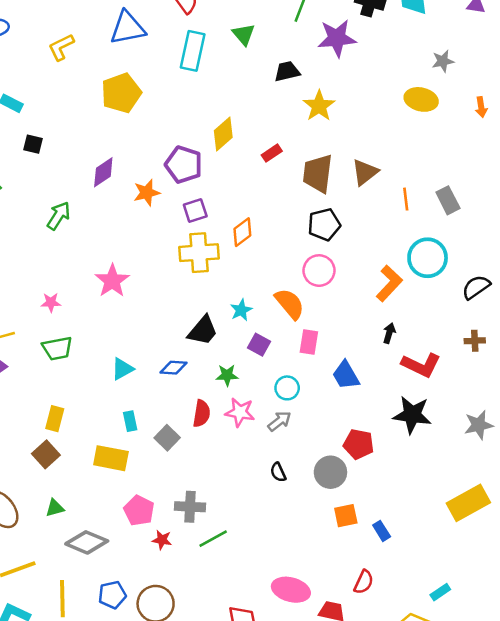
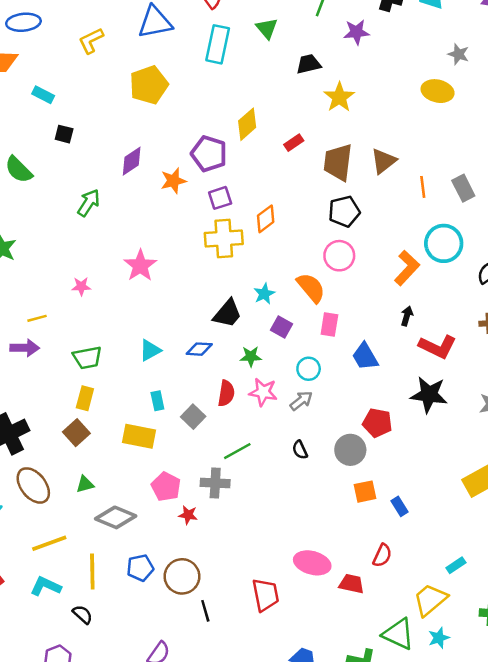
purple star: (337, 38) -> (356, 32), size x0.7
gray star: (443, 61) -> (458, 54), turned 30
green trapezoid: (57, 348) -> (87, 358), moved
green line: (213, 539) -> (237, 451), moved

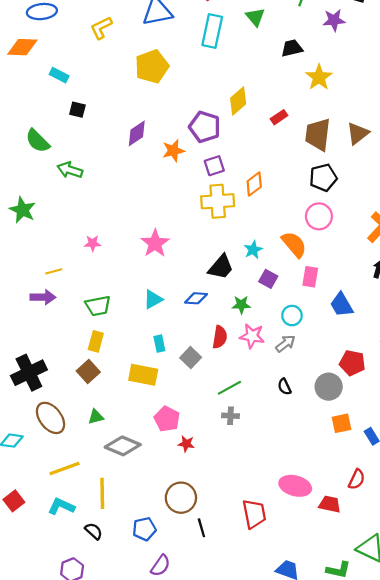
green arrow: (89, 203) -> (70, 170), moved, turned -105
pink star: (140, 266) -> (155, 243), moved
gray cross: (215, 483) -> (231, 416), moved, size x0.7
blue pentagon: (140, 568) -> (144, 529), moved

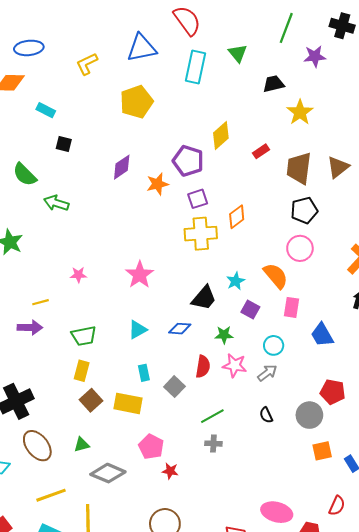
brown square: (88, 372) -> (91, 400), moved

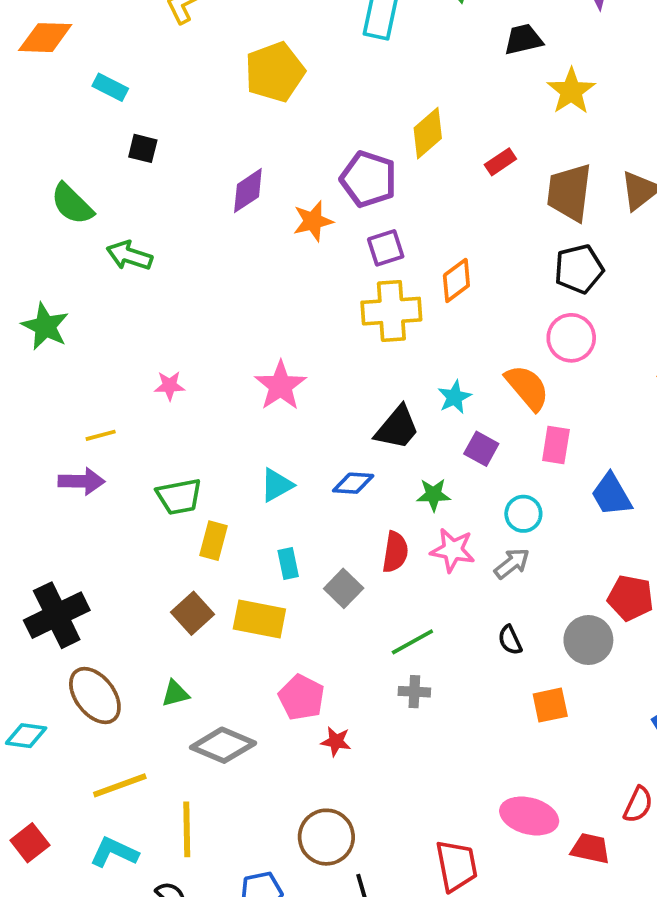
yellow rectangle: (82, 371) -> (214, 541), moved
orange square: (322, 451) -> (550, 705), moved

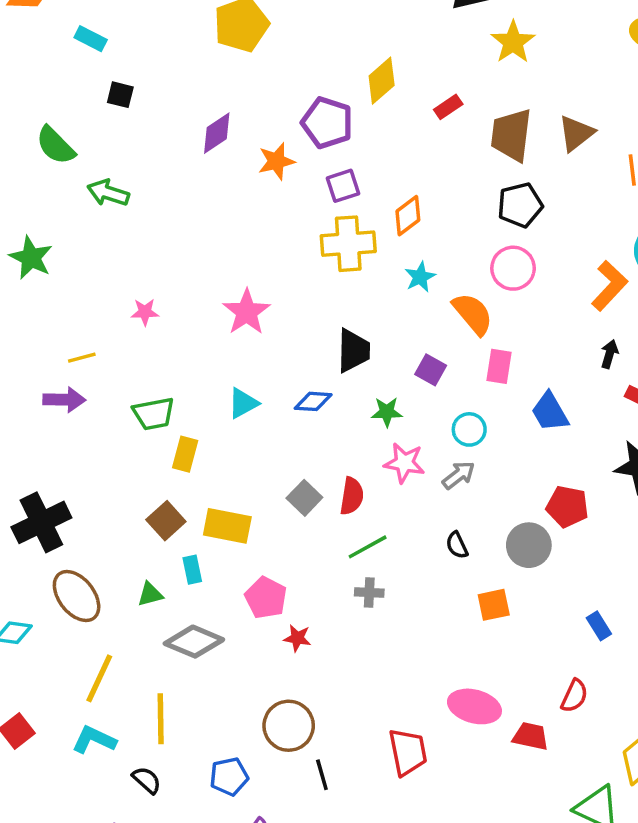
cyan star: (455, 397) -> (420, 277), moved
black trapezoid: (397, 428) -> (353, 351), turned -39
red semicircle: (395, 552) -> (352, 496), moved
cyan rectangle: (288, 564) -> (192, 570), moved
yellow line: (120, 785) -> (99, 678), turned -45

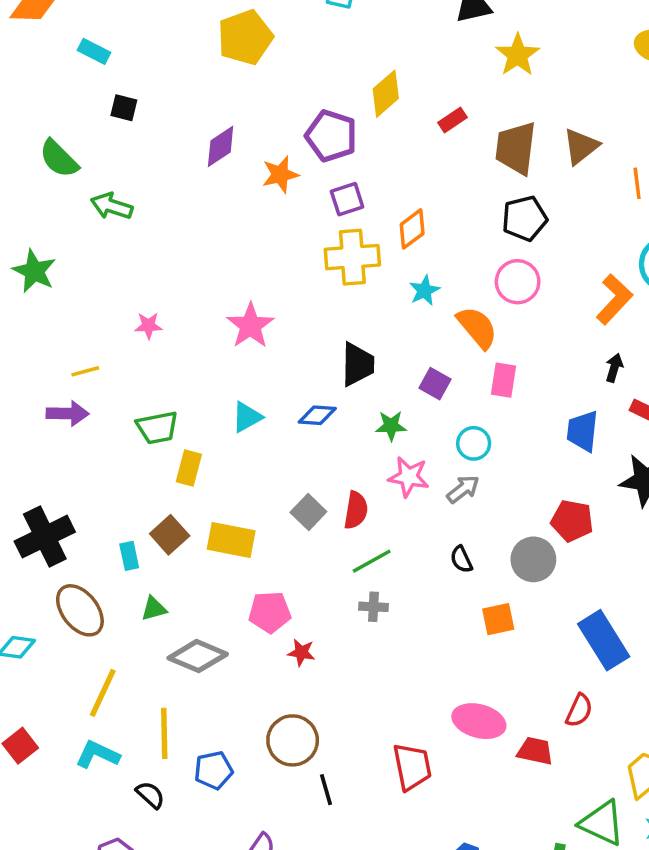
blue trapezoid: (550, 412) -> (583, 431), moved, turned 36
cyan rectangle: (192, 570) -> (129, 556), moved
pink pentagon: (266, 598) -> (270, 612), turned -30
blue rectangle: (599, 626) -> (604, 640), size x2.0
blue pentagon: (229, 777) -> (214, 770), moved

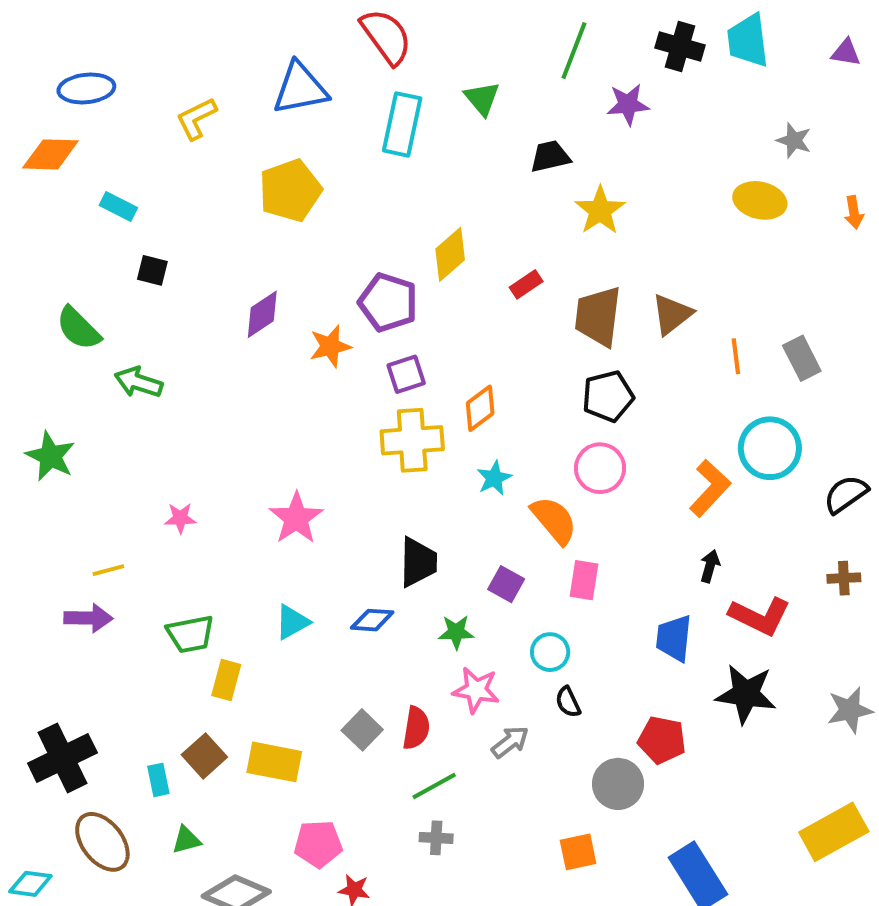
gray arrow: (463, 489) -> (510, 742), moved
black semicircle: (461, 559) -> (568, 702), moved

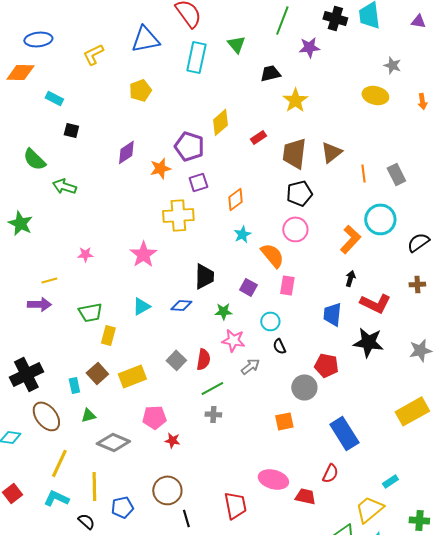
yellow pentagon: (290, 190) -> (140, 90), size x0.7
yellow cross: (412, 440) -> (178, 215), moved
yellow rectangle: (274, 762) -> (132, 376), turned -32

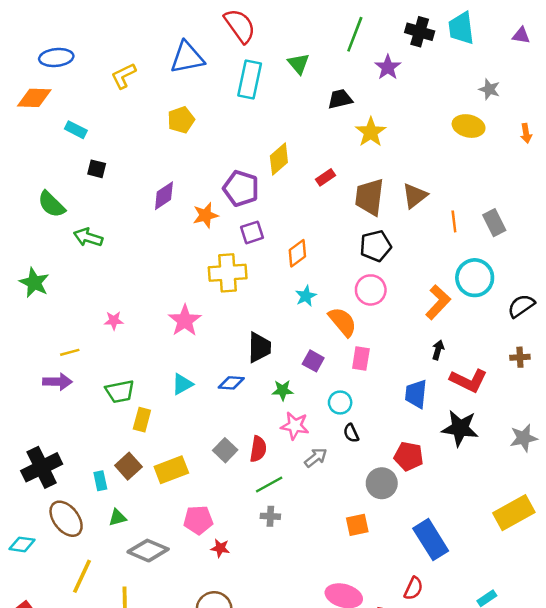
purple star: (309, 47) -> (388, 67), turned -30

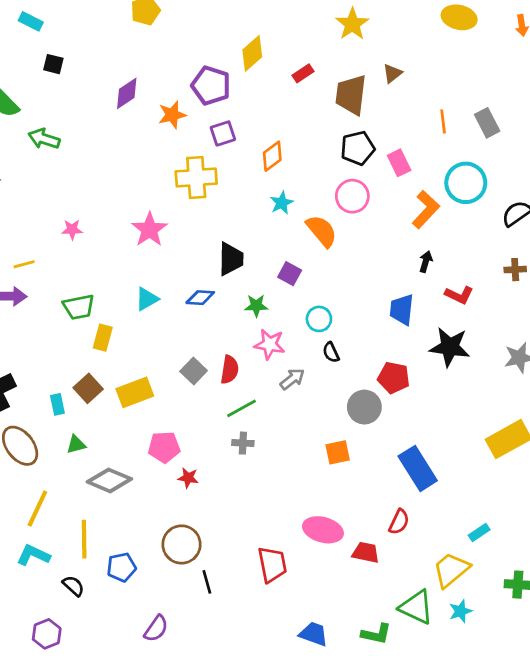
brown triangle: (415, 196) -> (392, 73), moved, size x0.7
pink rectangle: (361, 358) -> (399, 163), moved, turned -35
red L-shape: (469, 380) -> (459, 295), size x0.7

